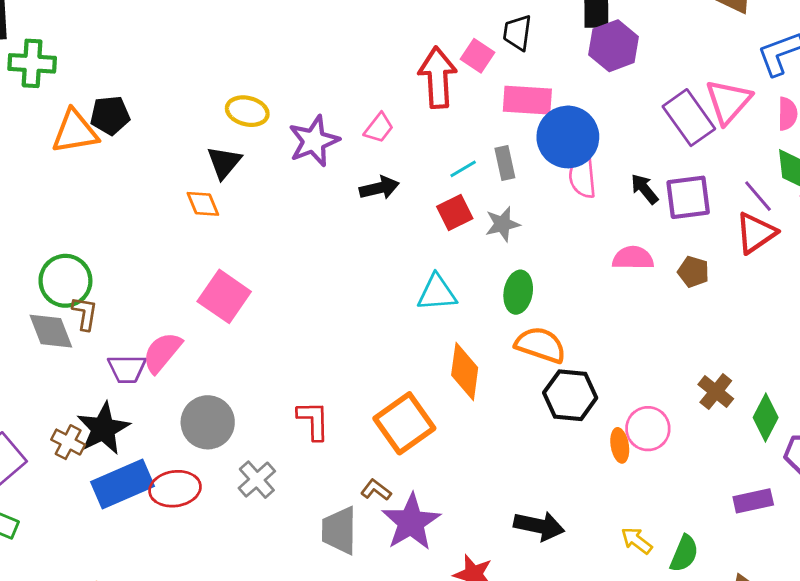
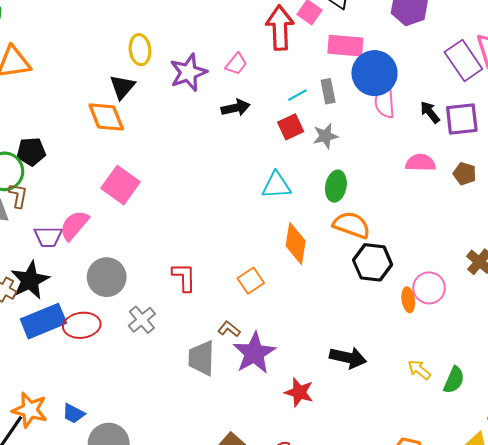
yellow ellipse: (247, 111) -> (140, 50), turned 68
black pentagon: (110, 115) -> (31, 152), moved
orange diamond: (203, 204) -> (106, 117), size x1.5
orange square: (404, 423) -> (251, 281), size x0.6

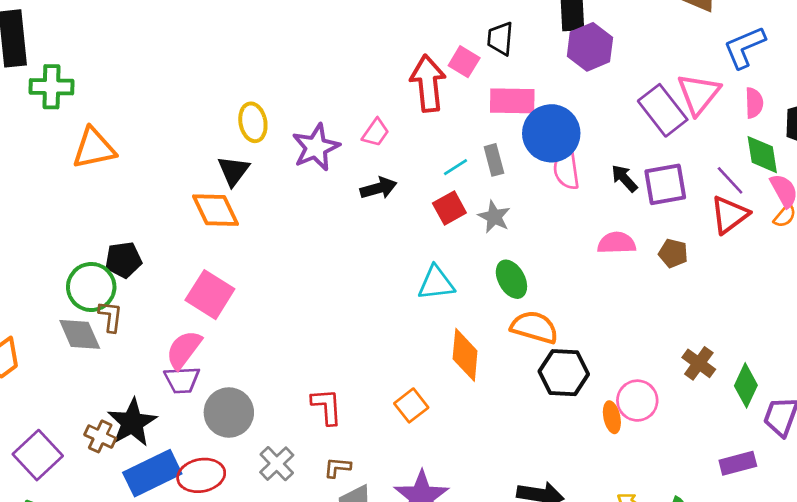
gray star: (325, 136) -> (494, 217), turned -30
pink square: (120, 185) -> (210, 295), moved
green ellipse: (336, 186) -> (511, 279), turned -36
purple trapezoid: (48, 237) -> (182, 380), moved
brown L-shape: (229, 329) -> (337, 467), moved, turned -30

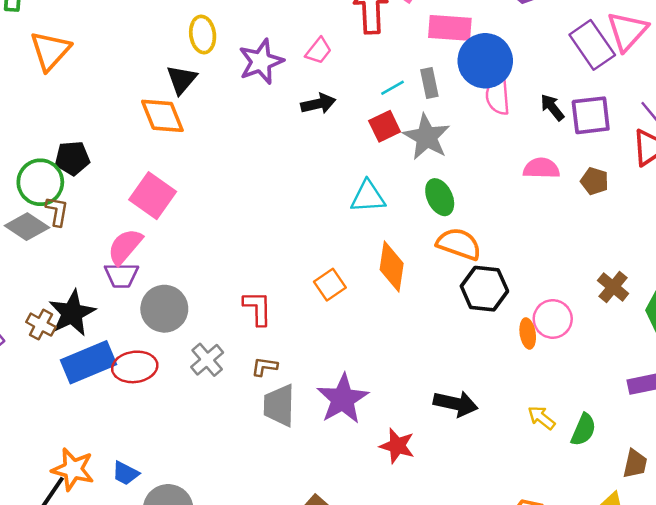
orange triangle: (94, 148) -> (50, 51), turned -39
gray star: (494, 217) -> (427, 137), size x1.5
gray diamond: (80, 334) -> (27, 227), turned -36
orange square: (411, 405) -> (330, 285), moved

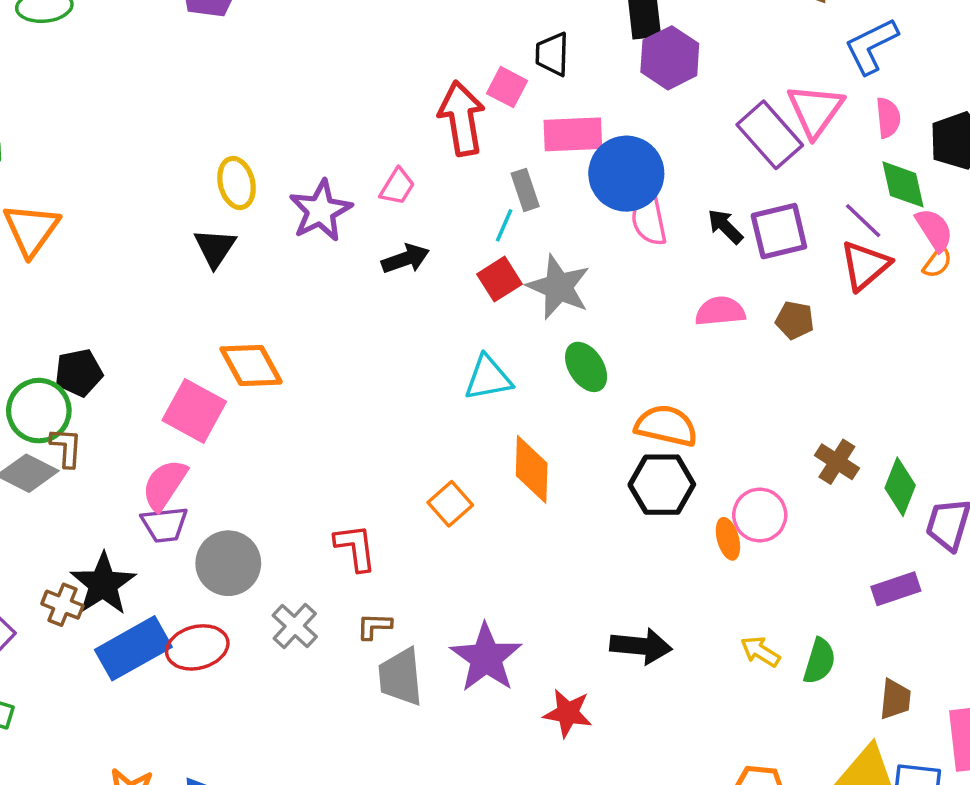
gray rectangle: (429, 83) -> (525, 190), moved
cyan line: (393, 88) -> (504, 225), turned -30
orange diamond: (162, 116) -> (251, 365), moved
orange semicircle: (459, 244) -> (666, 426), moved

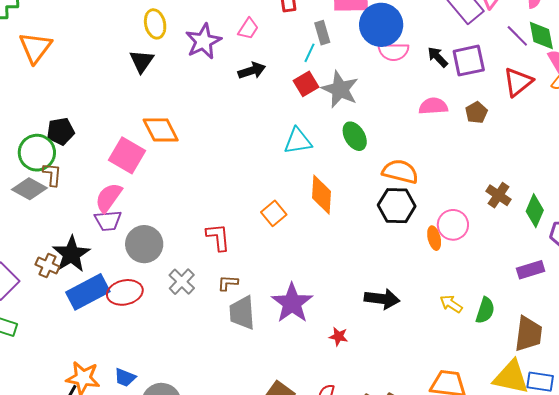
pink semicircle: (649, 219) -> (394, 52), turned -80
purple line: (863, 221) -> (517, 36), moved
brown pentagon: (795, 320) -> (476, 112), turned 30
brown trapezoid: (895, 699) -> (528, 334), size x1.5
red star: (568, 713) -> (338, 336), size x0.7

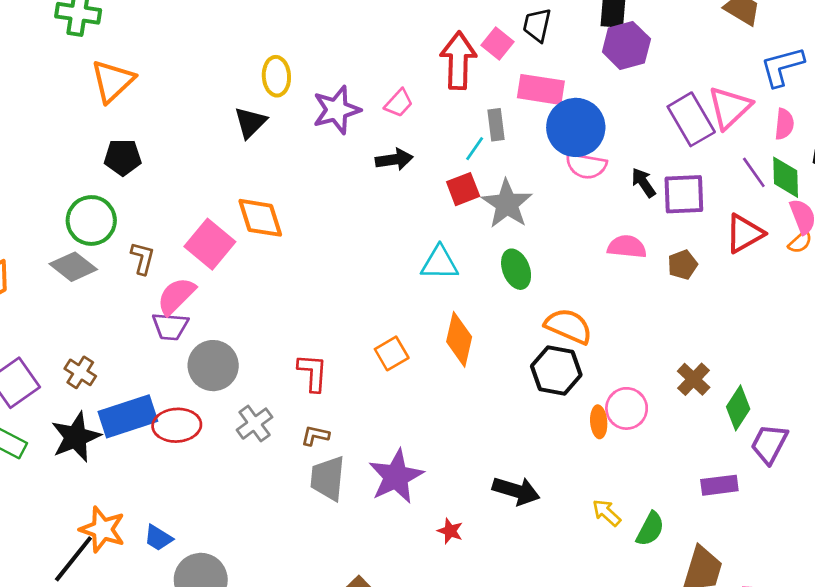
black pentagon: (61, 131) -> (123, 157), moved
brown L-shape: (52, 174) -> (143, 258), moved
black star: (71, 254) -> (76, 437), moved

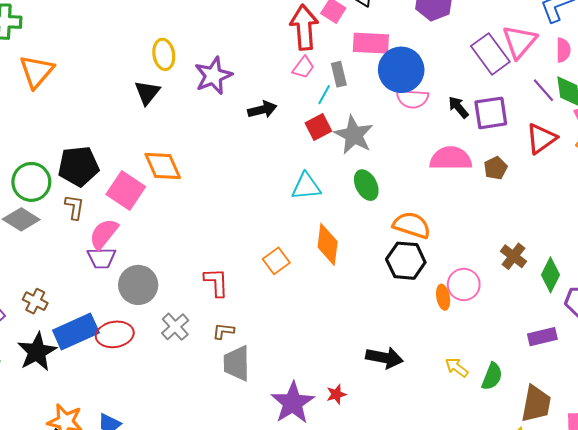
pink trapezoid: (399, 103) -> (303, 67), moved
black pentagon: (123, 157) -> (78, 166), moved, size x1.4
pink semicircle: (627, 247) -> (451, 159), size x1.4
purple star: (396, 476) -> (293, 403), moved
red star: (450, 531) -> (336, 394), turned -30

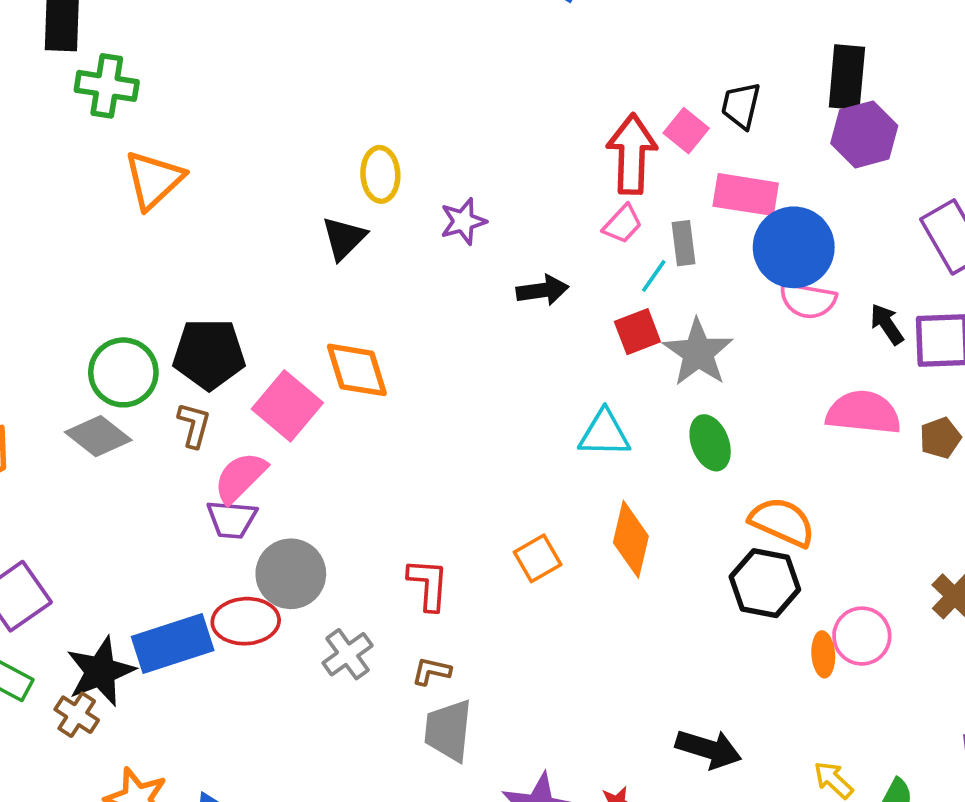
purple star: (213, 76) -> (463, 221), size x0.7
brown cross: (35, 301) -> (77, 715), moved
red ellipse: (115, 334) -> (246, 621), moved

